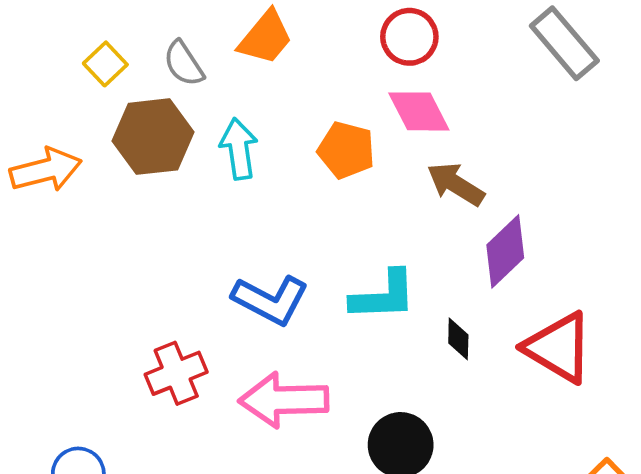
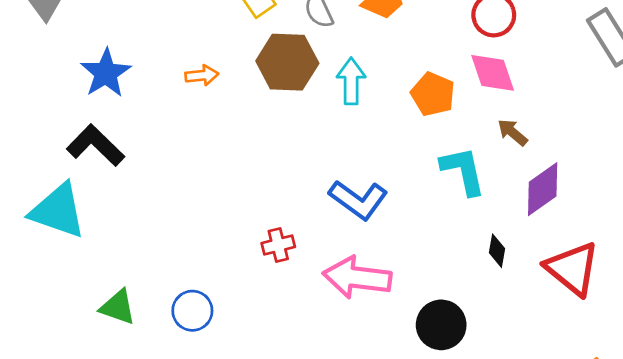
orange arrow: (46, 170) -> (202, 75), size x0.6
brown arrow: (456, 184) -> (512, 132), size x0.7
cyan L-shape: (383, 296) -> (463, 171), moved, turned -108
red cross: (176, 373) -> (278, 245), size x0.7

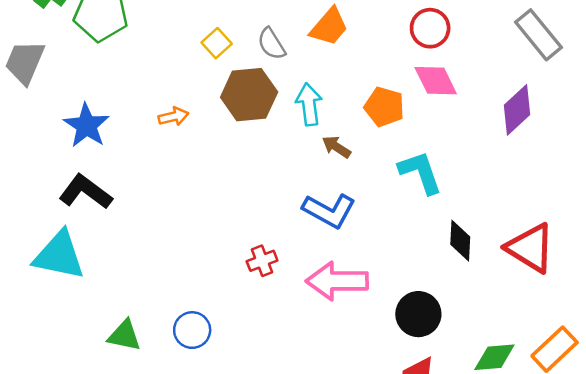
brown arrow: (512, 132) -> (336, 147), moved
purple diamond: (543, 189) -> (517, 110), moved
black diamond: (497, 251) -> (460, 241), size x1.4

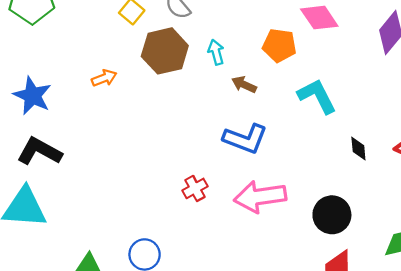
cyan arrow: (309, 104) -> (216, 52), size x0.7
black diamond: (460, 241) -> (358, 149), size x0.7

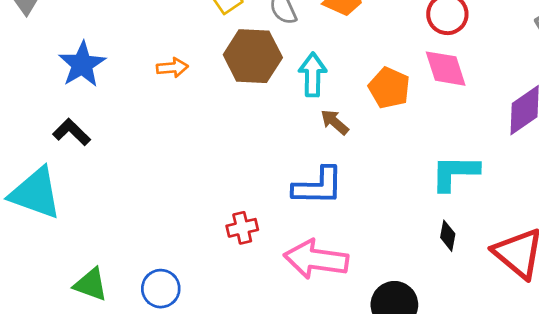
cyan arrow: (216, 52) -> (313, 75), size x1.4
cyan L-shape: (317, 96) -> (455, 173), moved, turned -78
blue L-shape: (245, 139) -> (318, 186), turned -36
black L-shape: (39, 151) -> (72, 132), size x0.7

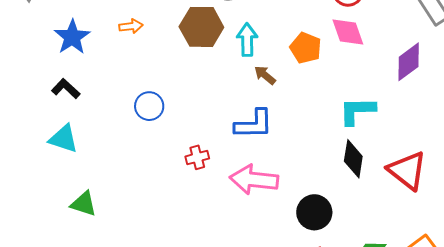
orange arrow: (172, 68) -> (131, 26), moved
cyan triangle: (35, 193) -> (64, 139), moved, size x0.7
black diamond: (448, 236) -> (353, 159), size x1.6
blue circle: (161, 289) -> (149, 106), moved

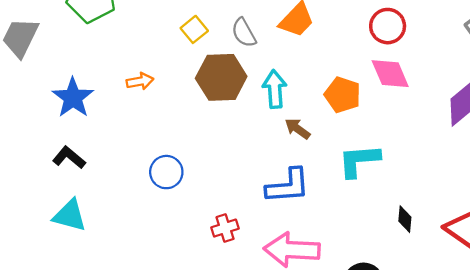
cyan L-shape: (357, 111) -> (359, 161), moved
black diamond: (353, 159) -> (405, 219), size x0.6

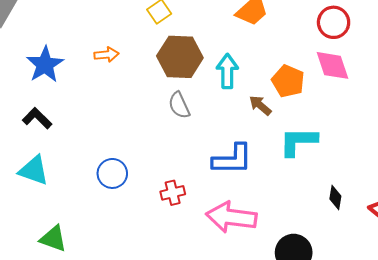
gray semicircle: (244, 33) -> (179, 105), moved
brown arrow: (298, 129) -> (260, 105), moved
blue circle: (166, 172) -> (112, 173), moved

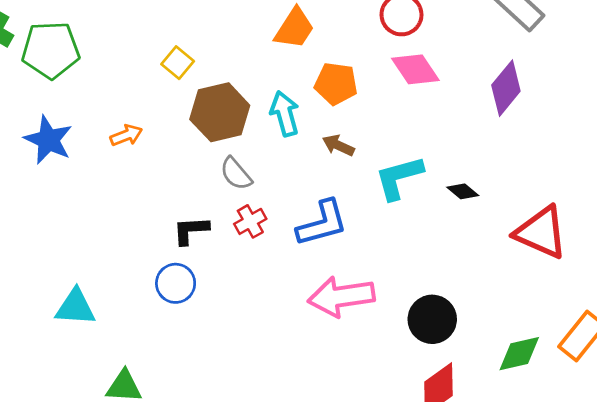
blue star: (45, 65) -> (48, 140), moved
orange pentagon: (288, 81) -> (336, 84), moved
black L-shape: (37, 118) -> (191, 230), moved, turned -32
red cross: (173, 193) -> (250, 221), moved
black diamond: (335, 198) -> (463, 191), moved, turned -45

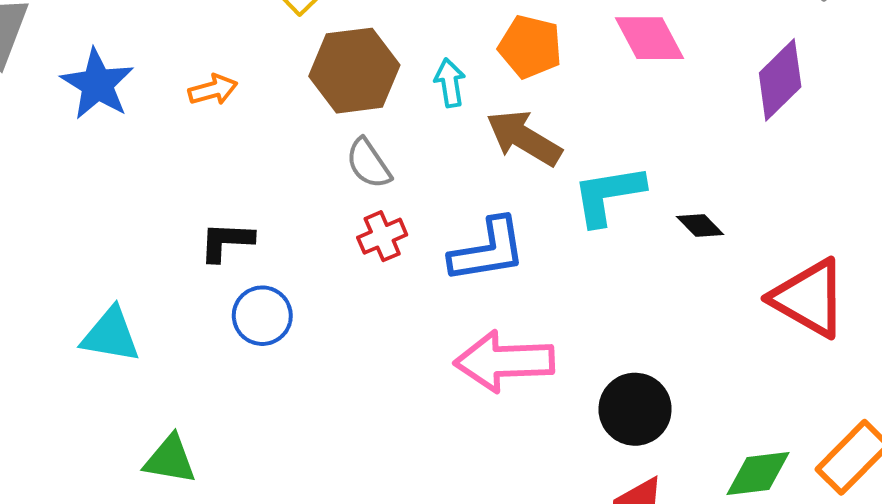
cyan arrow: (285, 114) -> (450, 83), size x0.7
brown arrow: (338, 145) -> (524, 138), size x1.6
black L-shape: (191, 230) -> (226, 241), moved

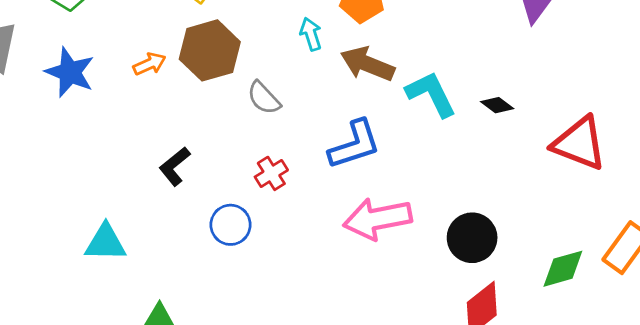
brown hexagon: (354, 71) -> (210, 50), moved
cyan L-shape: (608, 195) -> (431, 94), turned 82
red cross: (382, 236) -> (271, 173), moved
black L-shape: (226, 241) -> (175, 166), turned -33
blue circle: (262, 316) -> (231, 225), moved

